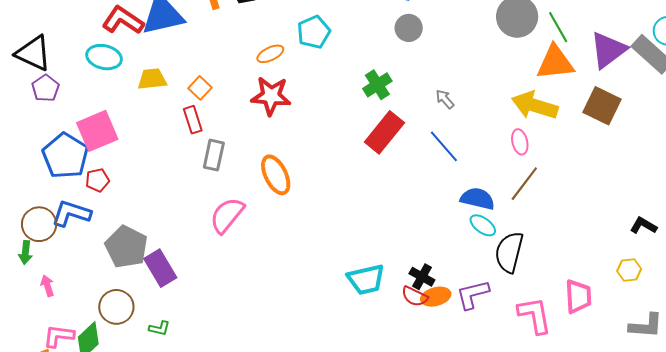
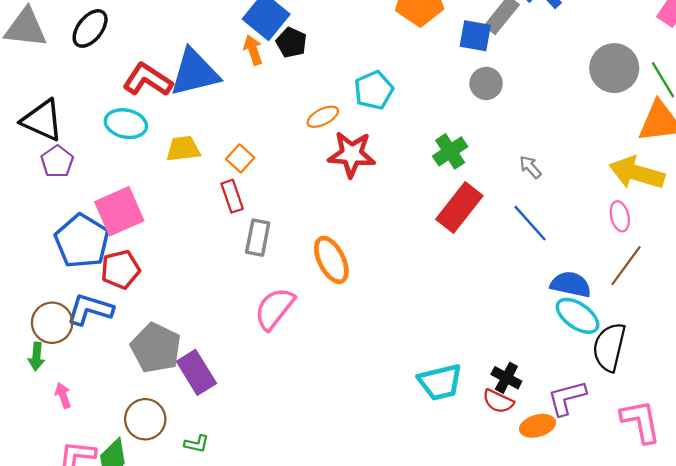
red star: (271, 96) -> (352, 154), moved
red pentagon: (97, 180) -> (120, 269), size x1.4
cyan ellipse: (483, 225) -> (578, 316), size x1.4
orange ellipse: (436, 297) -> (537, 426), moved

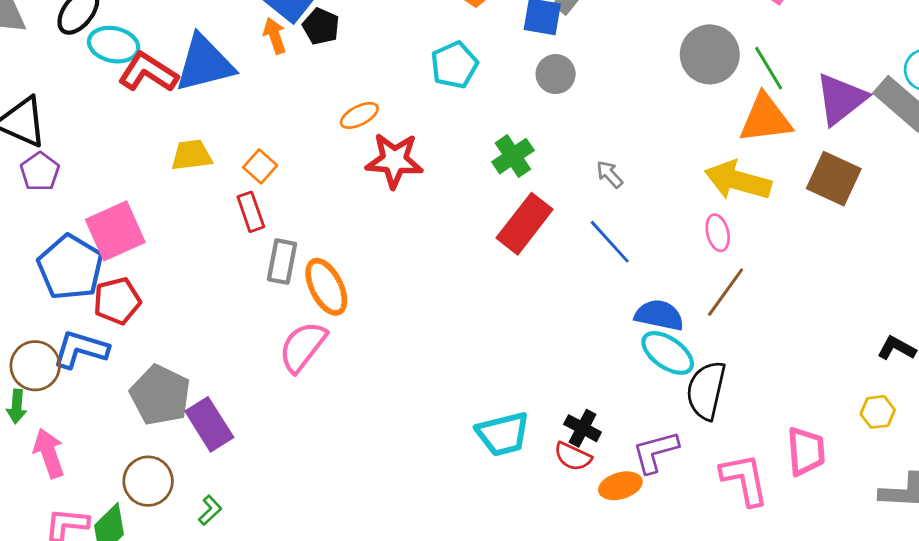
cyan pentagon: (374, 90) -> (454, 65), moved
cyan ellipse: (126, 124) -> (114, 45), moved
orange ellipse: (331, 260) -> (326, 287), moved
pink arrow: (63, 395) -> (49, 453), size x1.6
green L-shape: (197, 444) -> (210, 510), turned -55

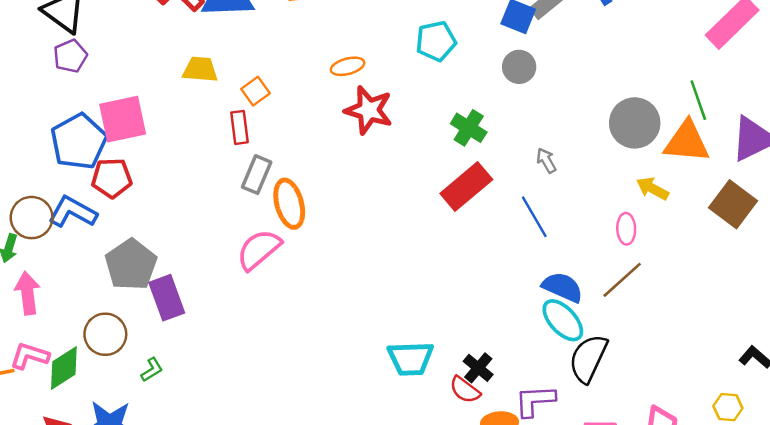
gray circle: (710, 54) -> (635, 123), moved
green cross: (513, 156) -> (469, 128), turned -36
yellow arrow: (738, 180) -> (652, 189), size x0.6

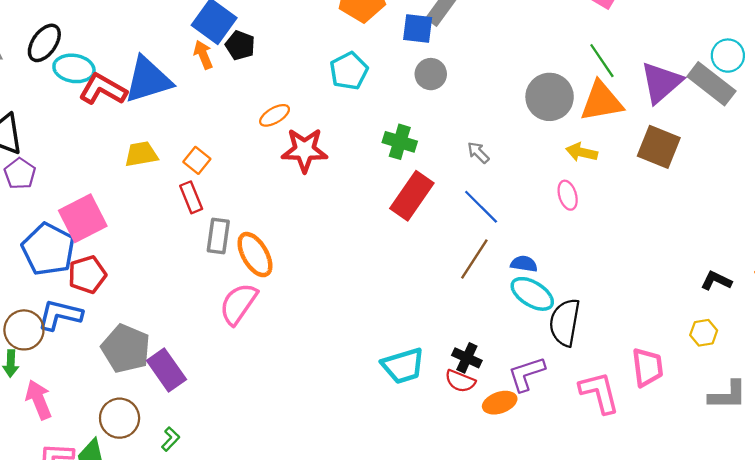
brown line: (622, 280) -> (474, 259), moved
blue semicircle: (563, 287) -> (524, 264), size x0.7

